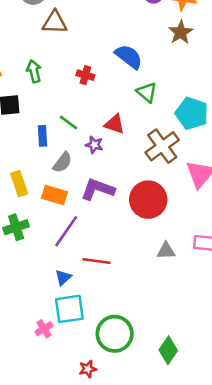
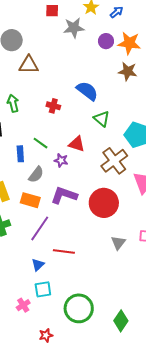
brown star: (181, 32) -> (128, 71), turned -30
gray triangle: (166, 251) -> (118, 243), turned -49
cyan square: (69, 309) -> (43, 289), size x0.7
red star: (88, 369) -> (46, 335), moved

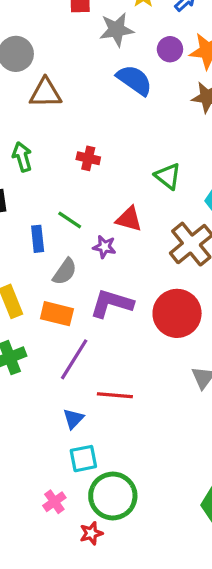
blue semicircle: (87, 91) -> (134, 80), moved
pink cross: (23, 305) -> (54, 502), moved
green circle: (79, 308) -> (113, 496), moved

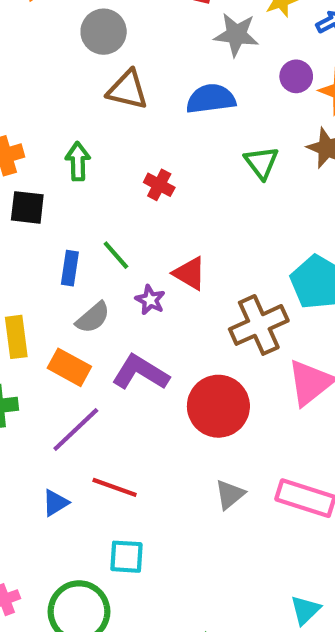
blue semicircle: (134, 80) -> (211, 99), moved, turned -57
green triangle: (168, 176) -> (261, 163), moved
cyan square: (83, 459) -> (126, 557), moved

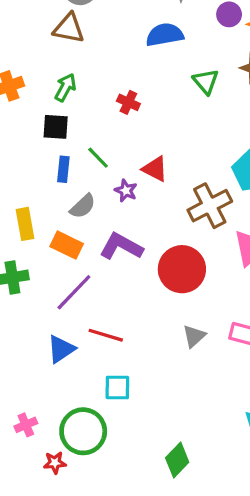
brown triangle: (127, 90) -> (69, 28), moved
green arrow: (78, 161) -> (65, 87), turned 32
black square: (27, 207) -> (56, 127), moved
blue triangle: (55, 503) -> (61, 349), size x1.4

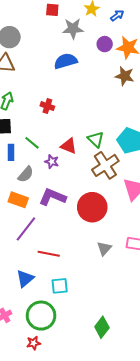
green triangle: (206, 82) -> (96, 139), moved
blue triangle: (61, 349) -> (25, 279), moved
red star: (55, 463) -> (34, 343), moved

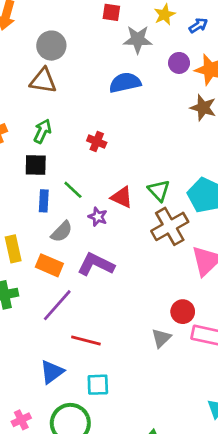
red circle: (92, 207) -> (183, 312), moved, size x0.6

